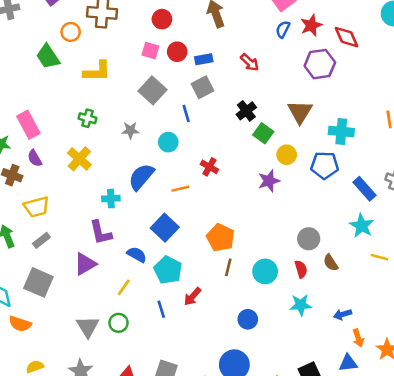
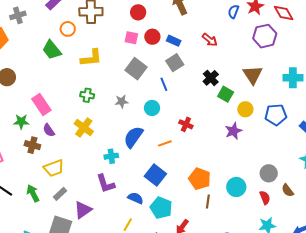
blue rectangle: (204, 59) -> (174, 41), turned 40
cyan cross: (341, 131) -> (293, 78), moved
purple triangle: (85, 264) -> (83, 210), moved
cyan circle: (265, 271) -> (236, 187), moved

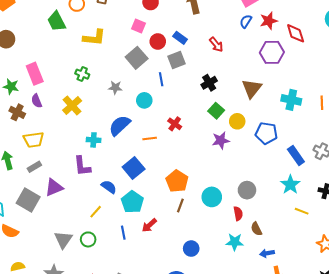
red circle: (152, 37) -> (158, 41), moved
green square: (226, 94) -> (216, 111), moved
brown semicircle: (288, 190) -> (256, 229), moved

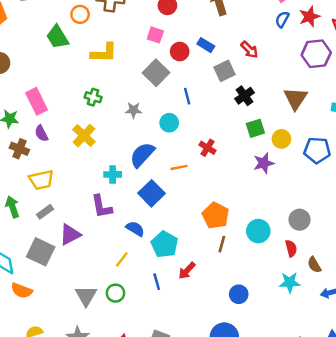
gray square: (177, 60) -> (225, 71), moved
green square: (216, 111) -> (255, 128), turned 35
blue square: (134, 168) -> (151, 193), moved

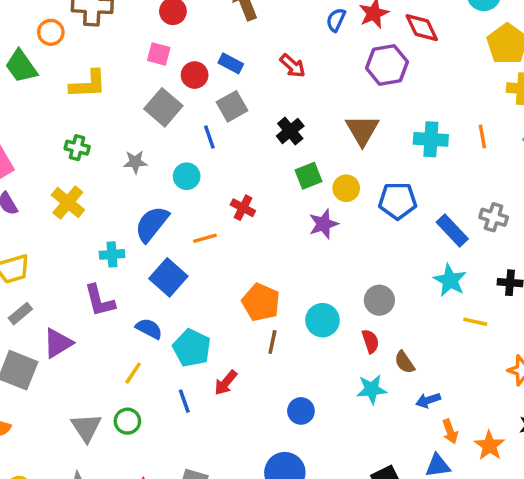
gray square: (225, 71) -> (232, 106), moved

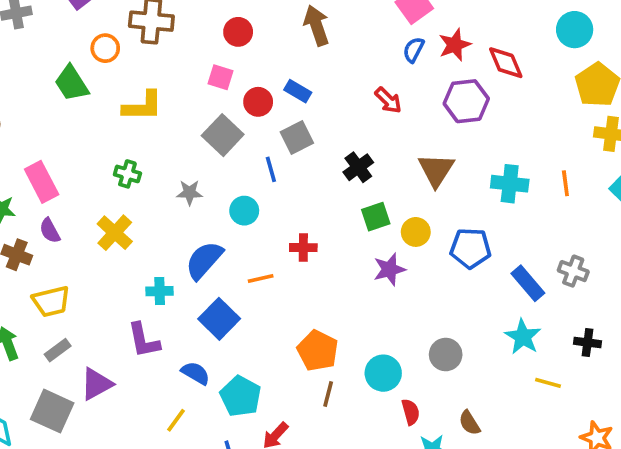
red arrow: (293, 66) -> (388, 100), moved
red cross: (243, 208) -> (303, 248), turned -30
red semicircle: (370, 341) -> (411, 412), moved

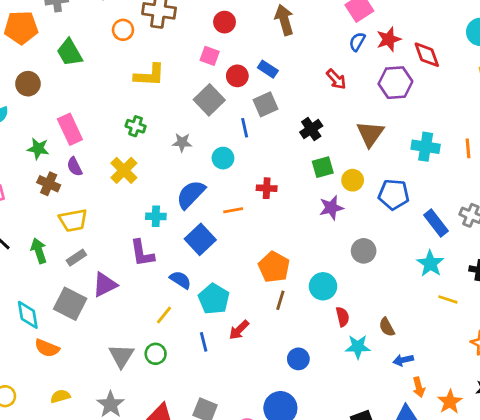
green trapezoid: (72, 83) -> (70, 53), moved
gray circle: (446, 355) -> (364, 251), moved

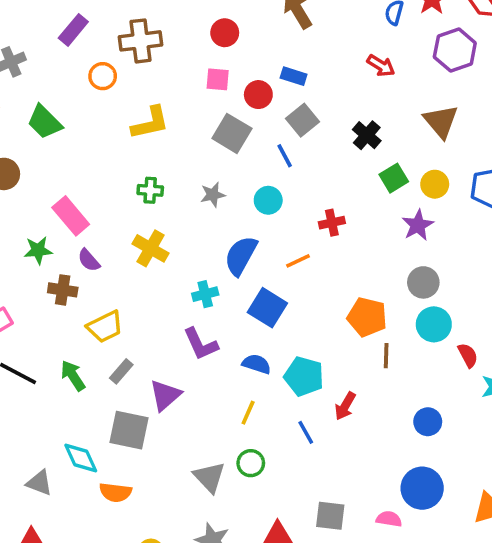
gray circle: (364, 251) -> (423, 282), moved

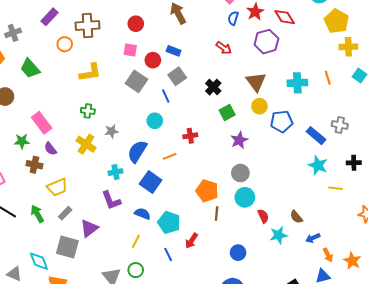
yellow circle: (435, 184) -> (259, 106), moved
gray star: (213, 195) -> (112, 131), moved

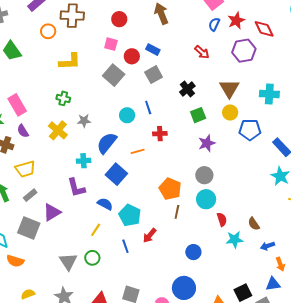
blue line: (166, 96) -> (148, 107), moved

